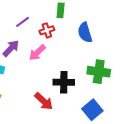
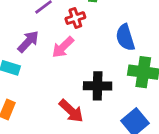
blue semicircle: (85, 33) -> (125, 37), moved

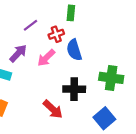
blue semicircle: (125, 37) -> (74, 50), moved

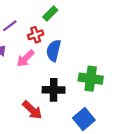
green rectangle: (71, 13) -> (50, 13), turned 40
blue semicircle: (74, 50) -> (54, 51), turned 30

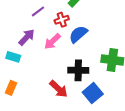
blue semicircle: (54, 51) -> (78, 34), turned 36
blue square: (84, 119) -> (93, 93), moved

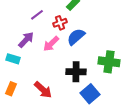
red arrow: (59, 89) -> (43, 90), moved

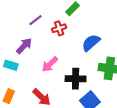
blue semicircle: (76, 37) -> (91, 43), moved
pink arrow: (51, 44) -> (50, 64), moved

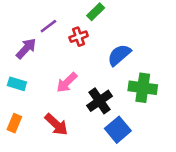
purple arrow: (24, 46) -> (26, 48), moved
black cross: (76, 79) -> (100, 101), turned -36

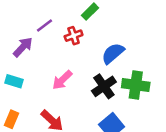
black cross: (100, 101) -> (104, 86), moved

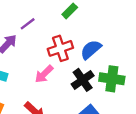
red cross: (74, 36) -> (60, 48), moved, size x1.5

